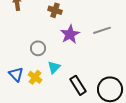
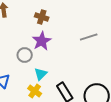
purple star: (70, 34) -> (42, 41), moved
yellow cross: (35, 77) -> (35, 91), moved

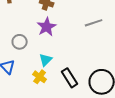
gray circle: (25, 55) -> (20, 42), moved

